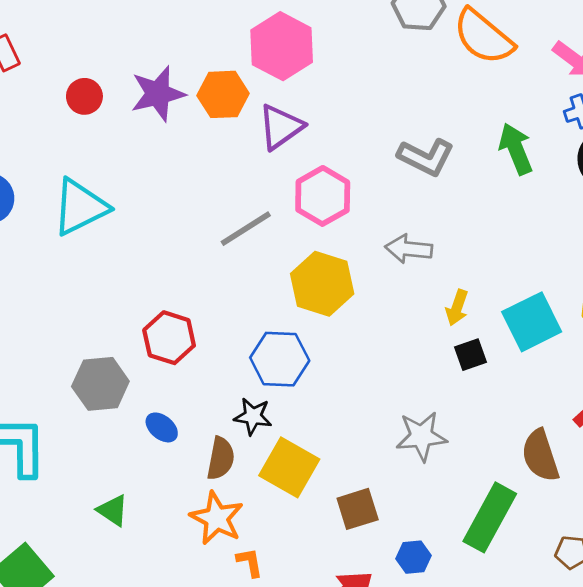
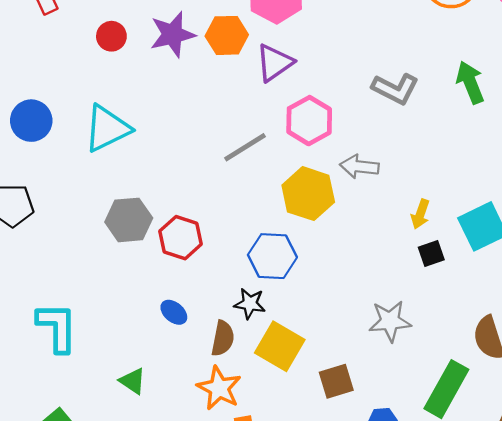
gray arrow: (409, 249) -> (359, 167), moved
gray hexagon: (100, 384) -> (129, 220), moved

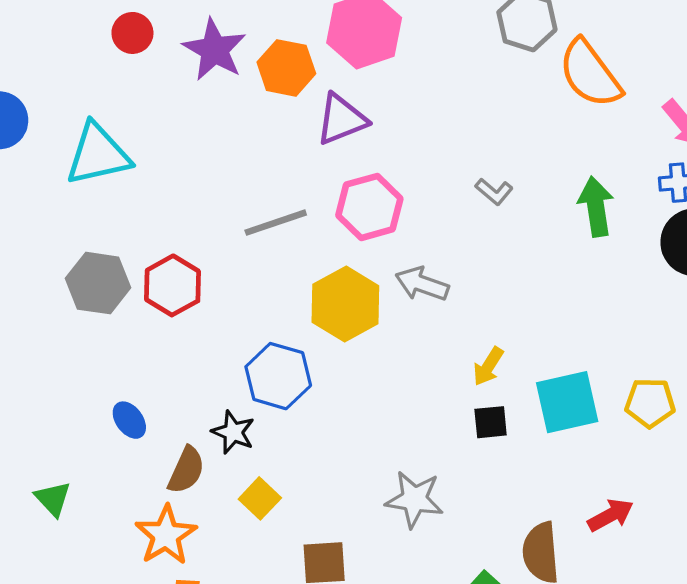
purple star: (173, 34) -> (214, 50), turned 30
gray L-shape: (395, 89) -> (494, 192), size x0.6
red hexagon: (181, 238) -> (173, 285), moved
yellow square: (280, 346) -> (260, 498), size x0.6

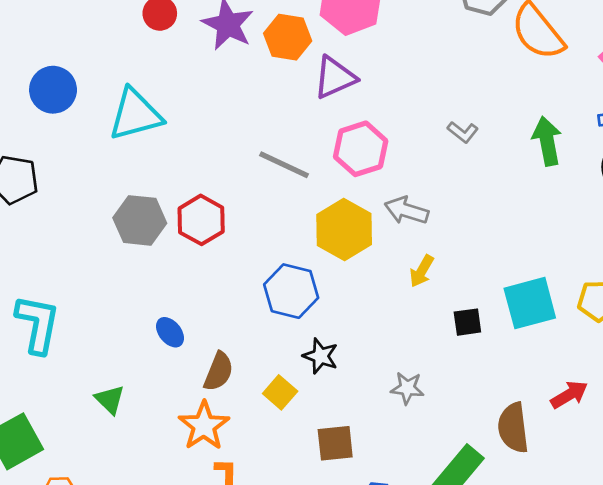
gray line: (276, 223) -> (284, 165), turned 46
yellow arrow: (488, 366) -> (422, 271), moved
black star: (233, 432) -> (321, 356), moved
gray star: (414, 499) -> (407, 388), size x0.7

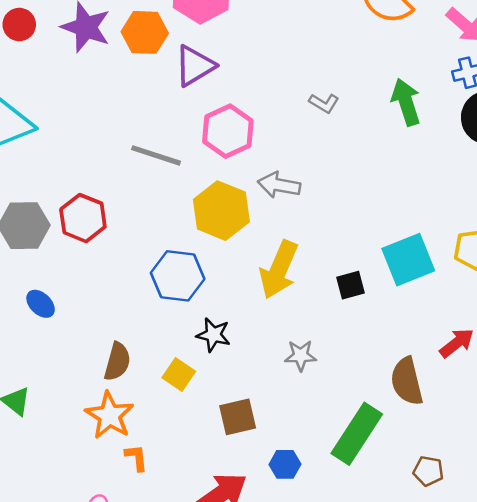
yellow arrow: (422, 271) -> (279, 270), moved, size x1.8
blue ellipse: (170, 332) -> (41, 304), moved

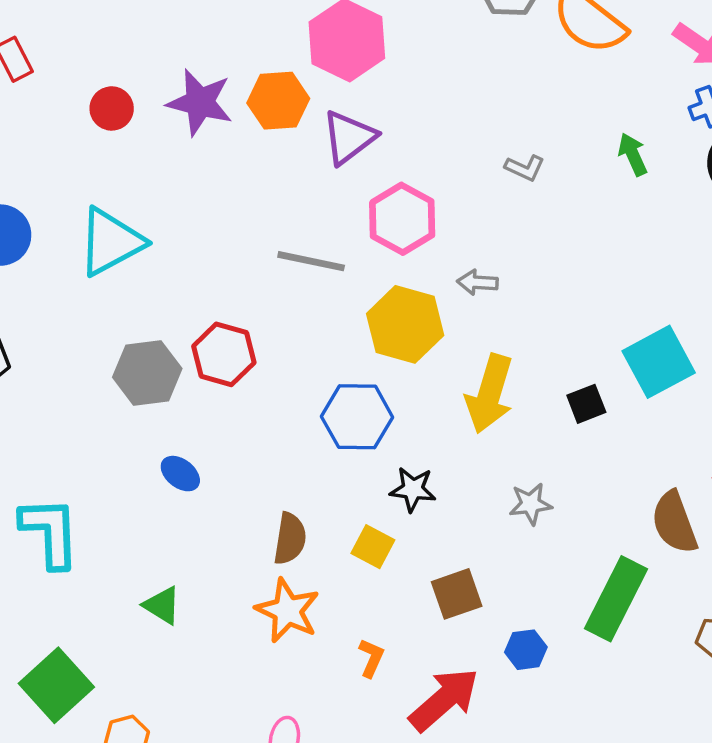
green arrow: (406, 102) -> (633, 154), size x0.7
gray arrow: (279, 185) -> (477, 282), size x0.7
orange L-shape: (136, 458) -> (371, 658), moved, turned 36

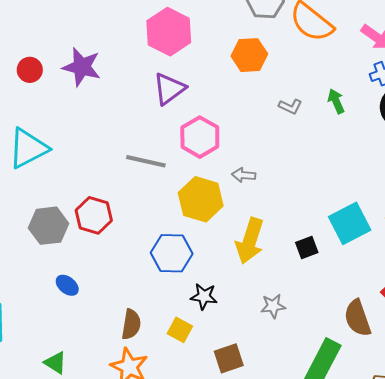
orange hexagon: (278, 101) -> (249, 55), moved
gray L-shape: (525, 168) -> (290, 106), moved

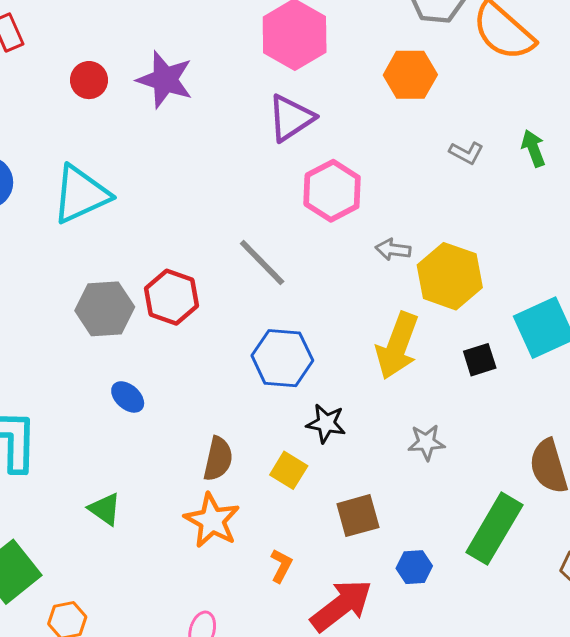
gray line: (146, 161) -> (262, 263), moved, turned 30
yellow hexagon: (201, 199) -> (450, 276), moved

